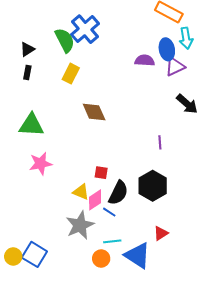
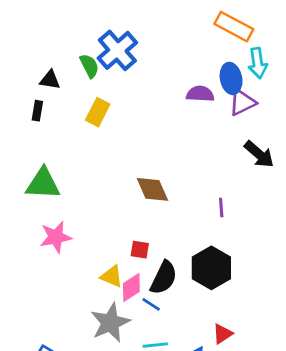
green semicircle: (65, 40) -> (89, 66), size x0.7
black triangle: (27, 49) -> (50, 80), moved, turned 42
brown diamond: (94, 112) -> (152, 189), moved

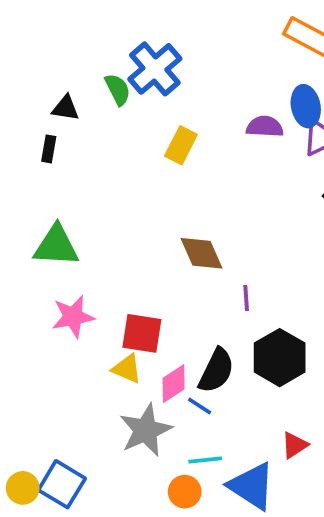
yellow rectangle: (98, 112) -> (181, 145), moved
purple line: (221, 208) -> (246, 298), moved
red square: (140, 250) -> (142, 333), moved, size x1.6
yellow triangle: (112, 276) -> (127, 369), moved

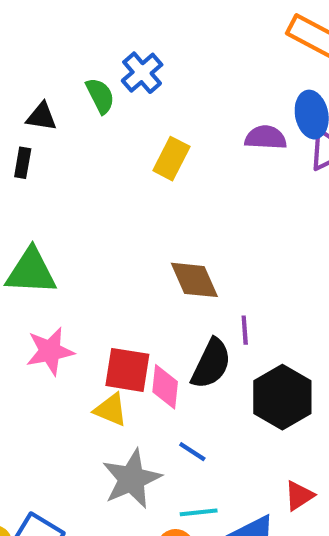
blue cross: (155, 69) -> (142, 73), size x0.7
black semicircle: (216, 371) -> (211, 364), moved
pink diamond: (174, 384) -> (165, 387), moved, turned -51

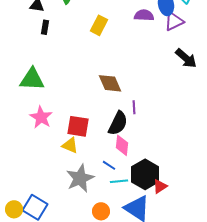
black rectangle: (23, 163) -> (45, 27), moved
pink star: (50, 351) -> (41, 117), turned -30
pink diamond: (165, 387) -> (122, 145), moved
black hexagon: (282, 397) -> (145, 174), moved
cyan line: (199, 512) -> (119, 181), moved

